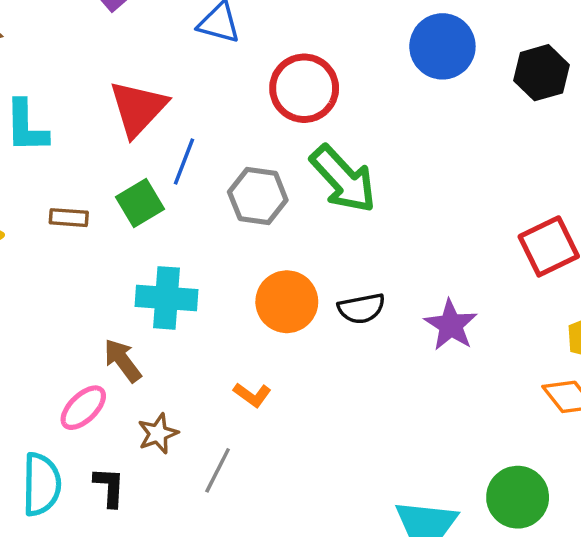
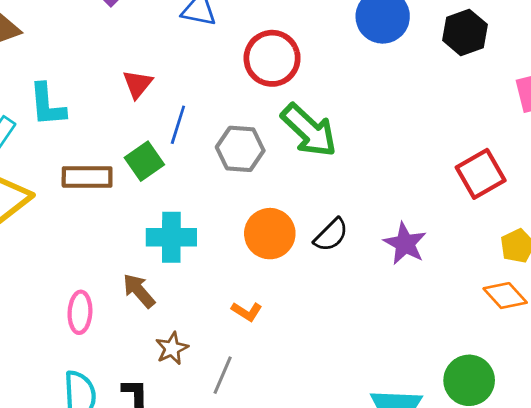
red triangle: (138, 108) -> (138, 84), size x0.6
brown rectangle: (69, 218) -> (87, 177), size x1.6
black semicircle: (361, 308) -> (331, 235), turned -30
pink ellipse: (83, 408) -> (80, 312), moved, turned -39

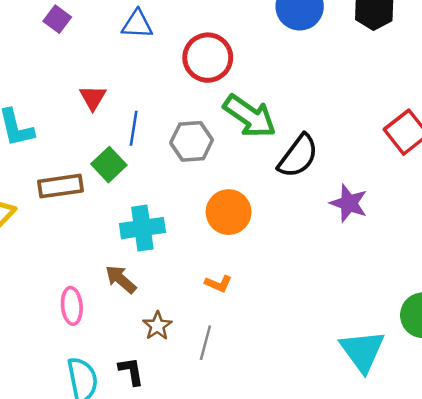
black semicircle: (331, 235) -> (298, 156), moved, size x1.4

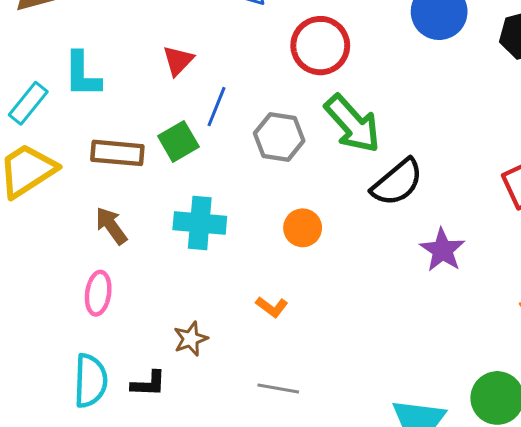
orange circle: (229, 212) -> (303, 228), size x0.7
brown arrow: (121, 279) -> (111, 226), moved
gray line: (205, 343) -> (278, 388), moved, turned 72
black L-shape: (131, 371) -> (148, 384), turned 88

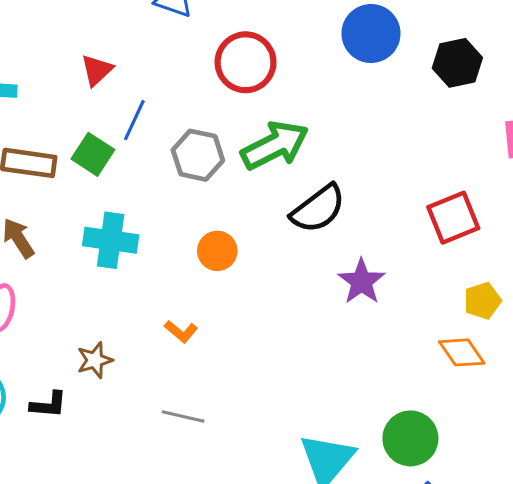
green arrow: (352, 124) -> (275, 145), turned -78
green square: (178, 141) -> (93, 154), turned -30

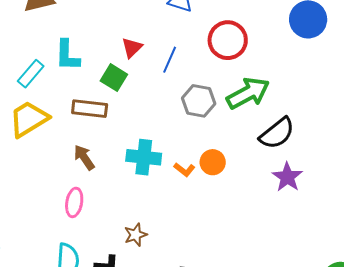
blue line: (134, 120) -> (170, 60), moved
green square: (93, 154) -> (114, 78), moved
purple star: (362, 282) -> (287, 177), moved
orange L-shape: (181, 331) -> (184, 170), moved

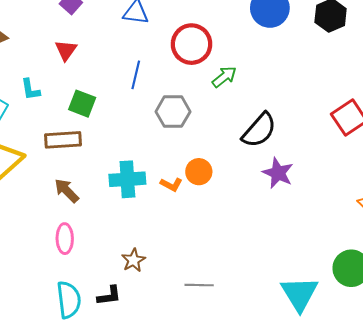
red triangle: (132, 48) -> (66, 50), moved
cyan L-shape: (67, 55) -> (30, 89), size x0.7
green arrow: (248, 93) -> (224, 77), moved, size x0.6

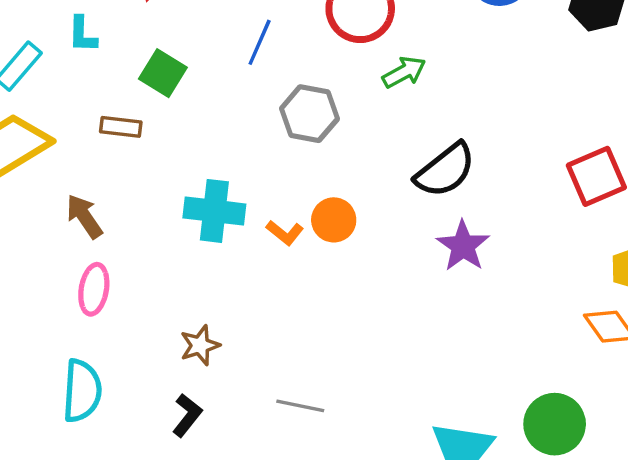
brown rectangle: (63, 140) -> (121, 127), size x0.7
brown arrow: (67, 191) -> (84, 216), moved
black L-shape: (109, 296) -> (187, 415), moved, turned -55

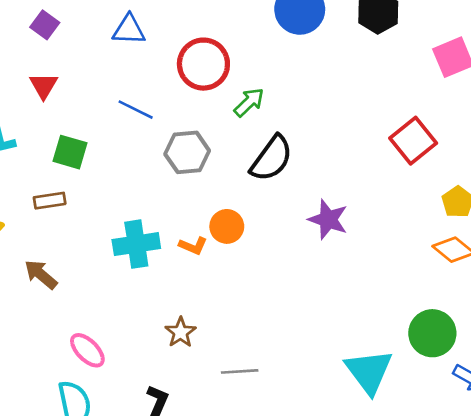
blue line: (260, 42) -> (136, 110), turned -72
black semicircle: (445, 170) -> (271, 158), moved
pink ellipse: (94, 289) -> (87, 350), moved, turned -39
brown star: (200, 345) -> (181, 332), moved

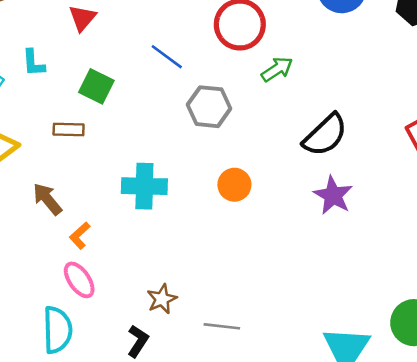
black semicircle: (271, 158) -> (325, 135), moved
orange L-shape: (193, 246) -> (80, 236), moved, turned 104
brown star: (181, 332) -> (162, 299), moved

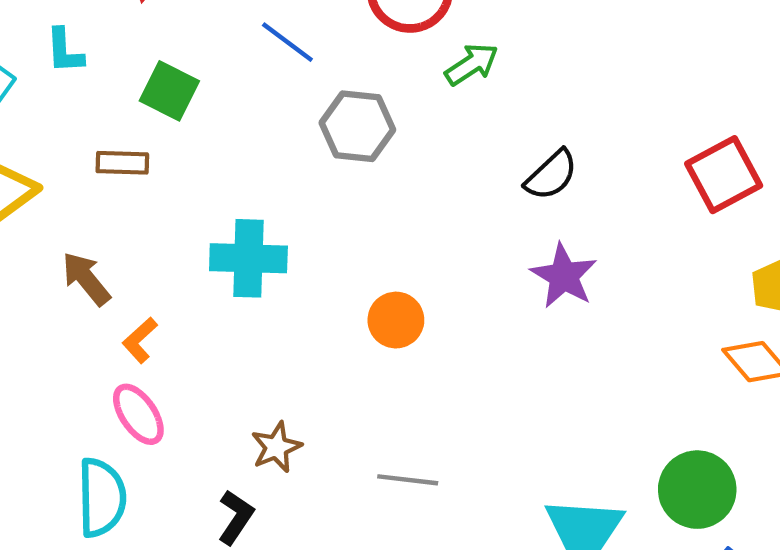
black semicircle: (325, 135) -> (551, 175), size x0.7
orange circle: (234, 185) -> (396, 320), moved
gray line: (222, 326) -> (408, 480), moved

